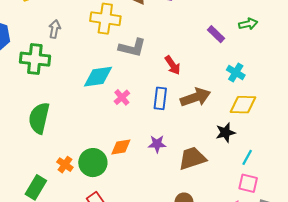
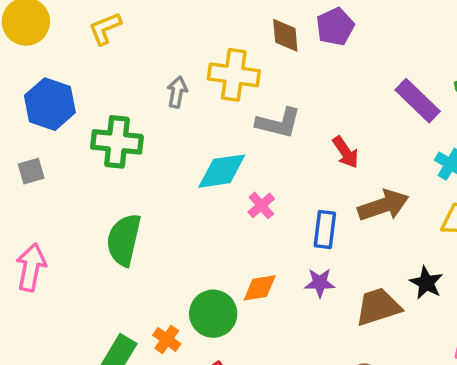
gray arrow: (55, 29) -> (177, 92), moved
purple rectangle: (216, 34) -> (418, 101), size x1.5
blue rectangle: (160, 98) -> (325, 229), moved
black star: (225, 133) -> (426, 283), moved, turned -30
orange cross: (65, 165) -> (167, 339), moved

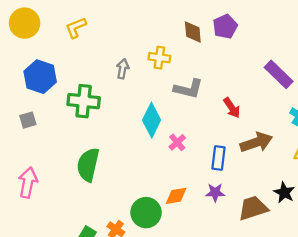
yellow cross: (234, 75) -> (159, 58), size x0.7
cyan diamond: (222, 171) -> (152, 120), turned -56

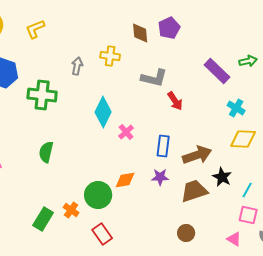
gray L-shape: (188, 89) -> (154, 78), moved
brown arrow: (256, 142) -> (197, 155), moved
green semicircle: (88, 165) -> (46, 152), size x0.7

